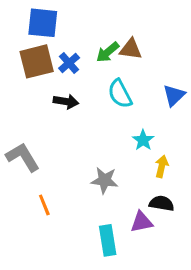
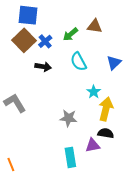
brown triangle: (131, 49) -> (95, 26), moved
brown square: (37, 61) -> (24, 40), turned -30
yellow arrow: (162, 166) -> (106, 109), size x1.6
orange line: (44, 205) -> (11, 165), moved

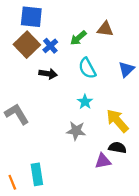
cyan star: (94, 92) -> (85, 102), moved
yellow arrow: (106, 109) -> (117, 121), turned -55
cyan rectangle: (70, 157) -> (37, 174), moved

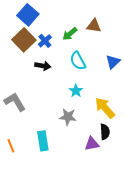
blue square: (31, 17) -> (28, 15), turned 35
black semicircle: (117, 148) -> (105, 132), turned 77
cyan rectangle: (37, 174) -> (43, 141), moved
orange line: (12, 182) -> (11, 146), moved

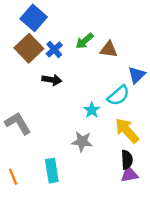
brown triangle: (94, 26) -> (109, 49), moved
cyan semicircle: (78, 61) -> (118, 95), moved, turned -102
purple triangle: (92, 144) -> (129, 174), moved

